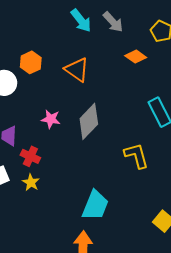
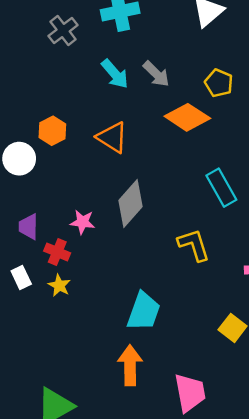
orange diamond: (136, 57) -> (187, 117), size x1.6
pink star: (51, 119) -> (83, 222), moved

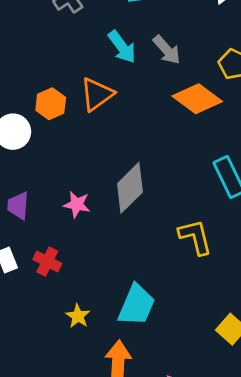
orange triangle: (112, 137) -> (97, 94), moved, turned 48
red cross: (57, 252) -> (47, 262), moved
yellow star: (59, 286) -> (78, 316), moved

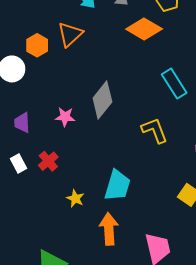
red cross: (47, 262) -> (48, 161), turned 30

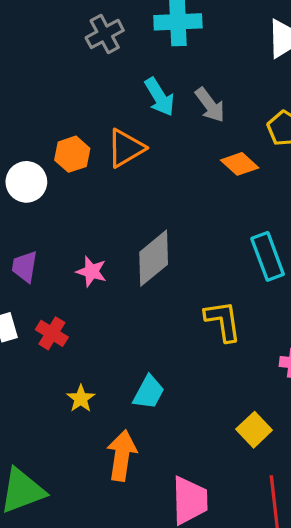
orange diamond: (144, 29) -> (240, 164), size x0.7
red cross: (48, 161) -> (52, 333), turned -30
cyan trapezoid: (117, 185) -> (149, 392), size x0.7

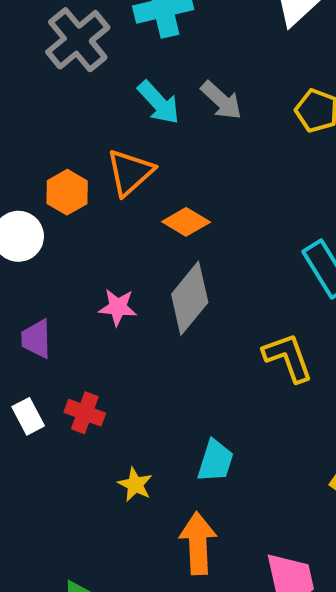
gray cross: (105, 34) -> (78, 40), size x1.4
orange diamond: (240, 164) -> (186, 222), moved
pink star: (91, 271) -> (118, 307), moved

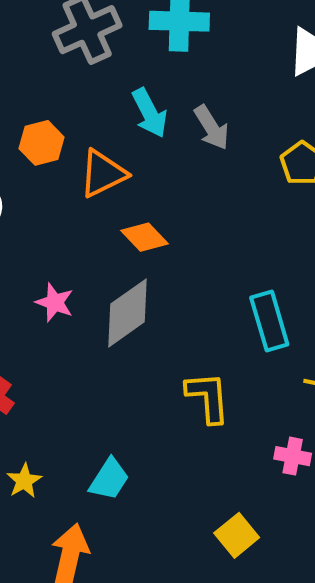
orange hexagon: (67, 192) -> (42, 143), moved

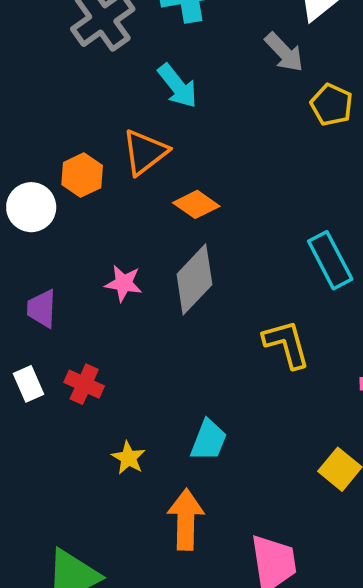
gray arrow: (212, 128) -> (284, 52), moved
orange hexagon: (42, 143) -> (82, 175), moved

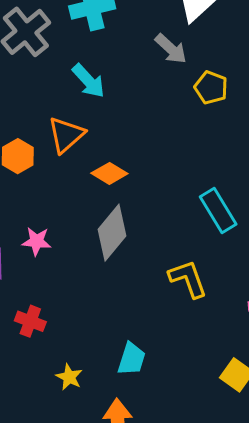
pink star: (124, 283) -> (37, 241), moved

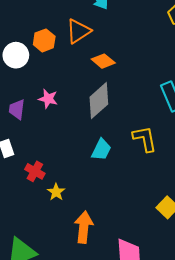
red cross: (30, 321) -> (35, 171), moved
cyan trapezoid: (131, 359) -> (101, 150), moved

